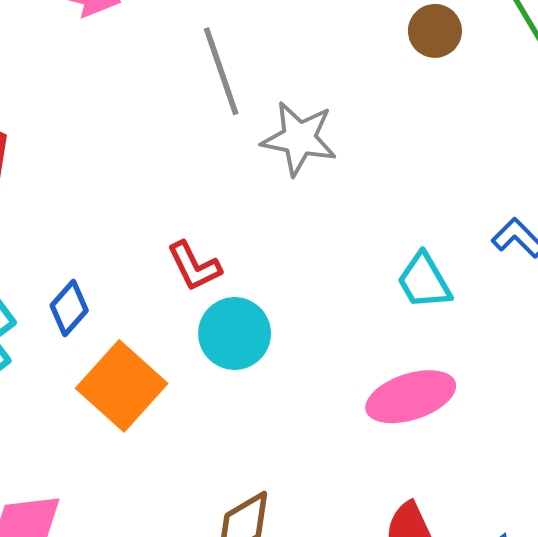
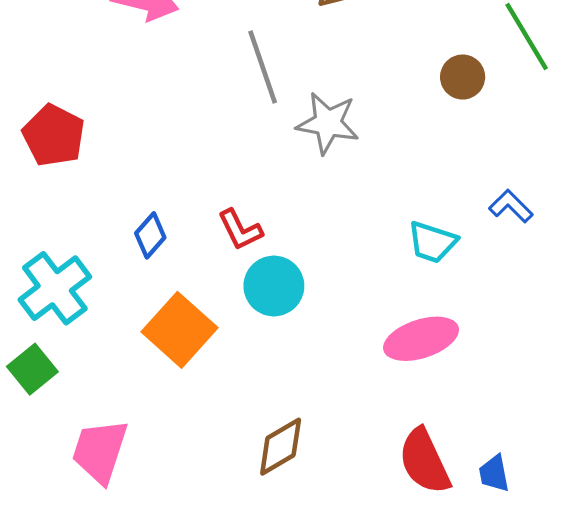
brown circle: (435, 31) -> (463, 77), moved
cyan trapezoid: (424, 281) -> (432, 242), turned -42
blue diamond: (69, 308) -> (150, 235), moved

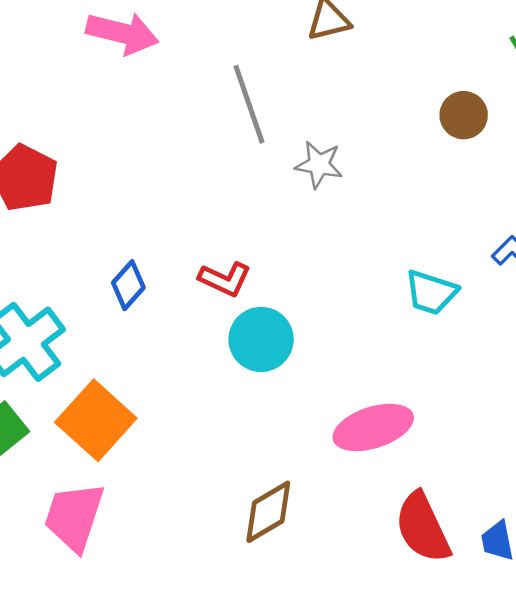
gray star: (328, 123) -> (319, 165), size x0.7
red L-shape: (240, 230) -> (225, 279), turned -39
orange square: (180, 330) -> (96, 420), moved
pink ellipse: (421, 339) -> (373, 427), moved

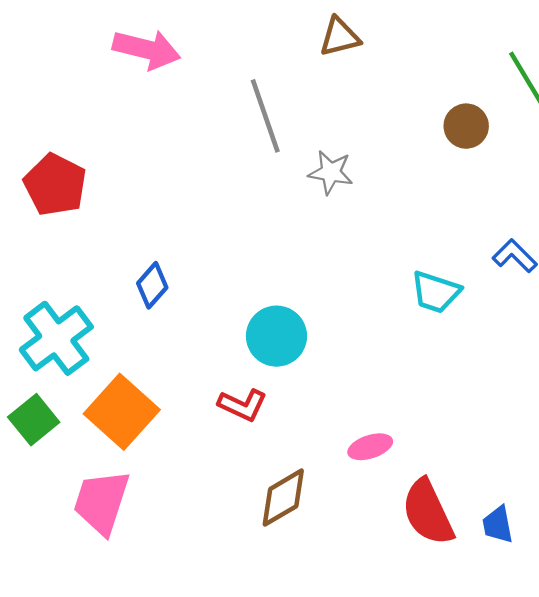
red L-shape: (225, 279) -> (243, 405), moved
pink ellipse: (373, 427) -> (370, 447), moved, size x0.6

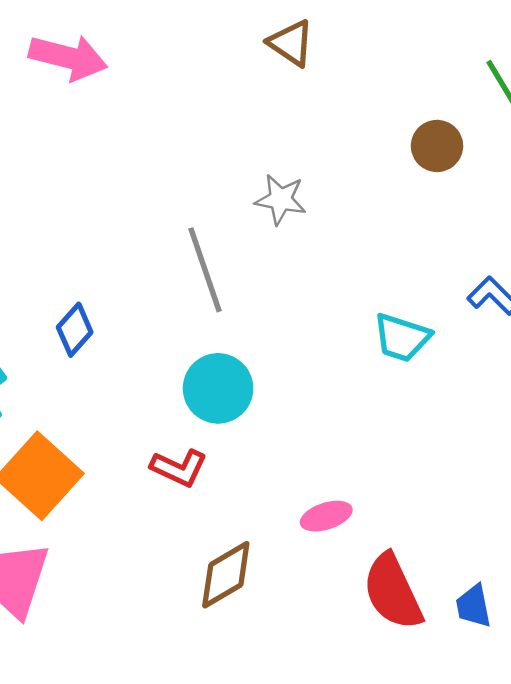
brown triangle: (340, 37) -> (291, 43), turned 48
gray line: (265, 116) -> (205, 270), moved

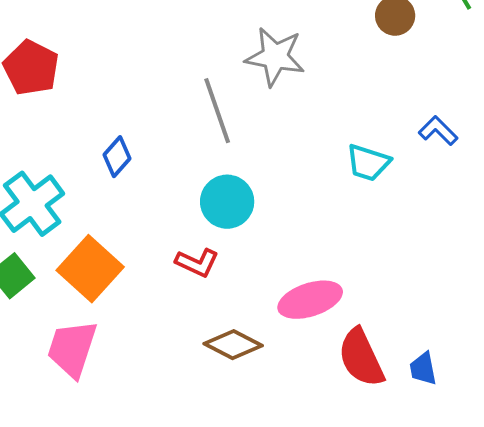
gray star: (281, 199) -> (275, 57), size x1.5
pink ellipse: (326, 516) -> (310, 300), size x1.6
brown diamond: (226, 575) -> (233, 345), turned 58

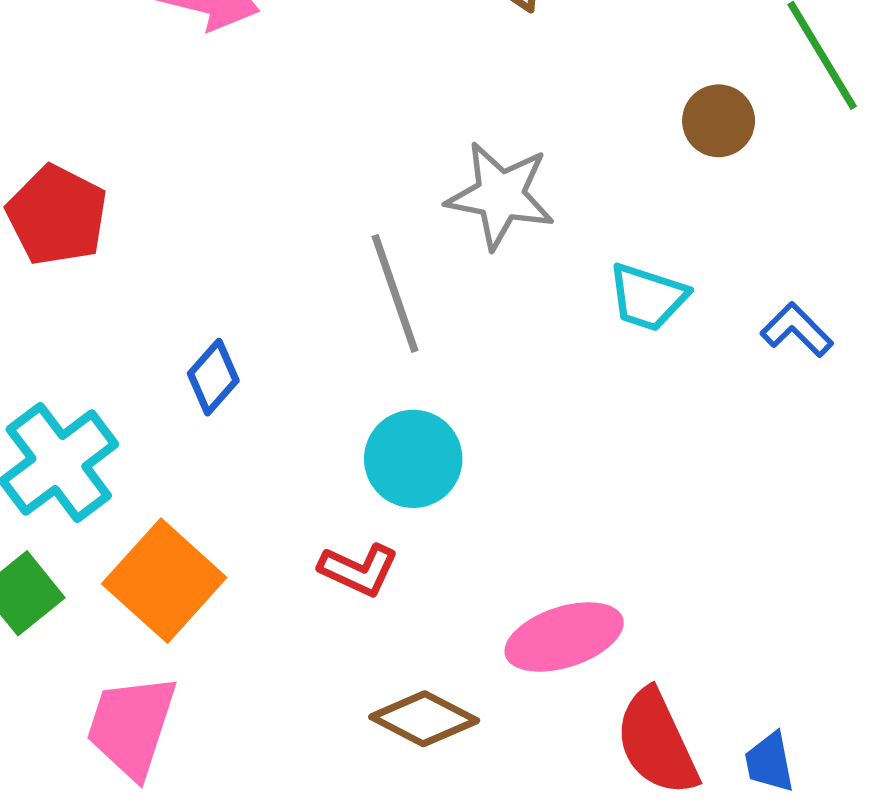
cyan trapezoid: (368, 163) -> (648, 297), moved

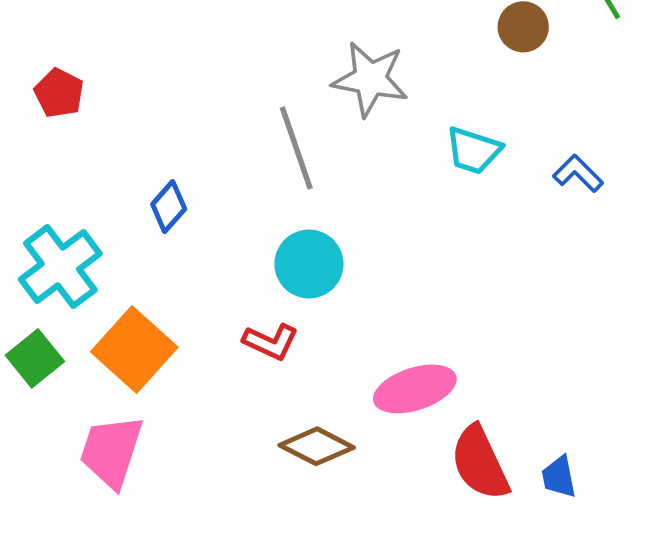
red pentagon: (57, 215) -> (59, 93), size x0.7

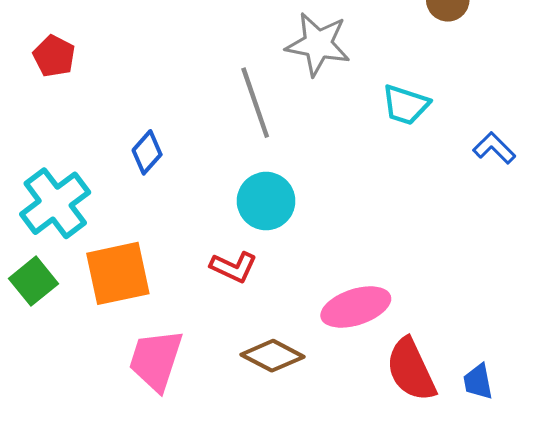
blue L-shape: (578, 173) -> (494, 148), moved
orange square: (134, 349) -> (118, 273), turned 36
pink trapezoid: (111, 451) -> (156, 360), moved

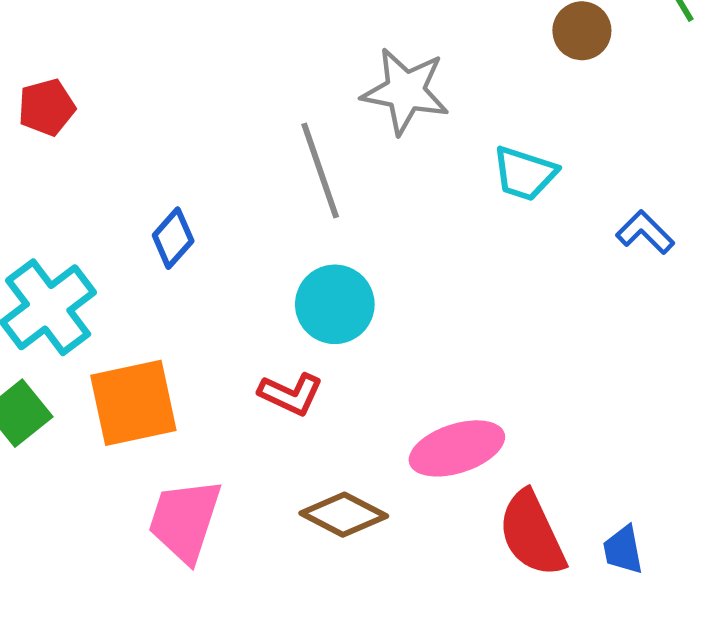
red pentagon: (54, 56) -> (47, 107), turned 30

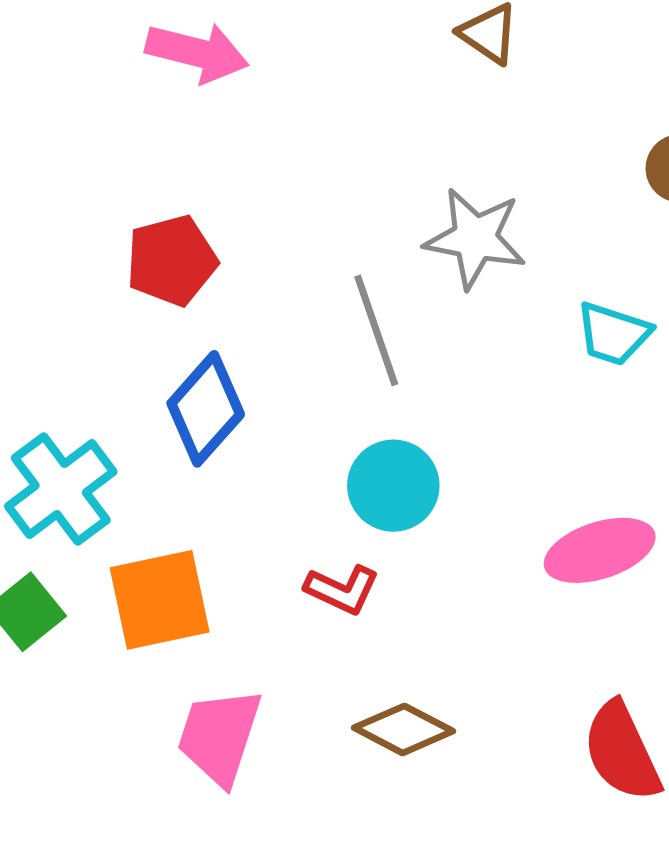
red pentagon: (47, 107) -> (172, 260), moved, size x1.4
blue diamond: (173, 238) -> (206, 409), size x1.6
pink ellipse: (457, 448) -> (600, 550), moved

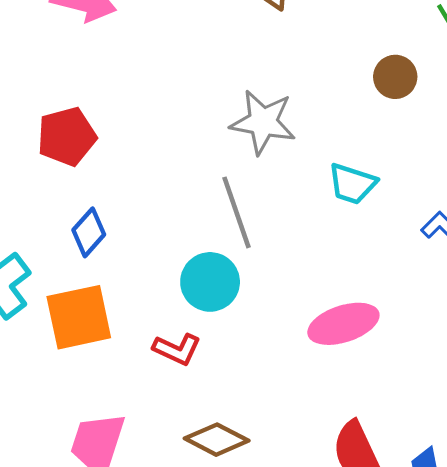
gray line: (376, 330) -> (236, 212), moved
blue diamond: (206, 409) -> (89, 232), size x0.7
orange square: (160, 600) -> (79, 317), moved

